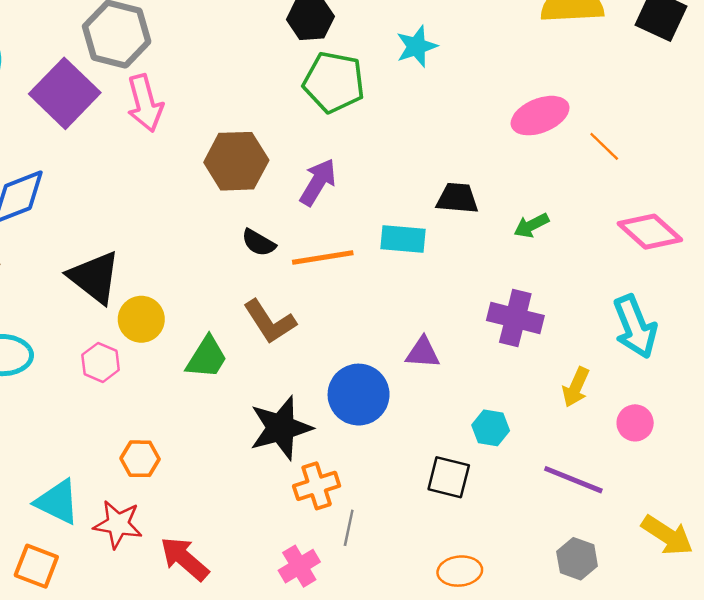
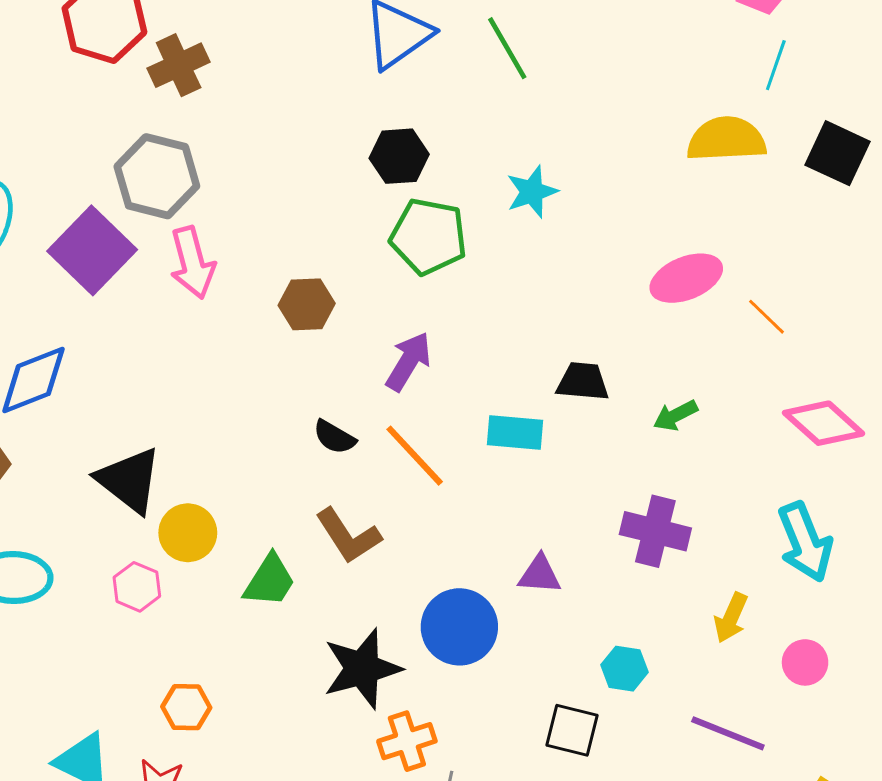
brown hexagon: (236, 161) -> (307, 304), moved, size x0.7
orange line: (323, 258) -> (415, 456), turned 56

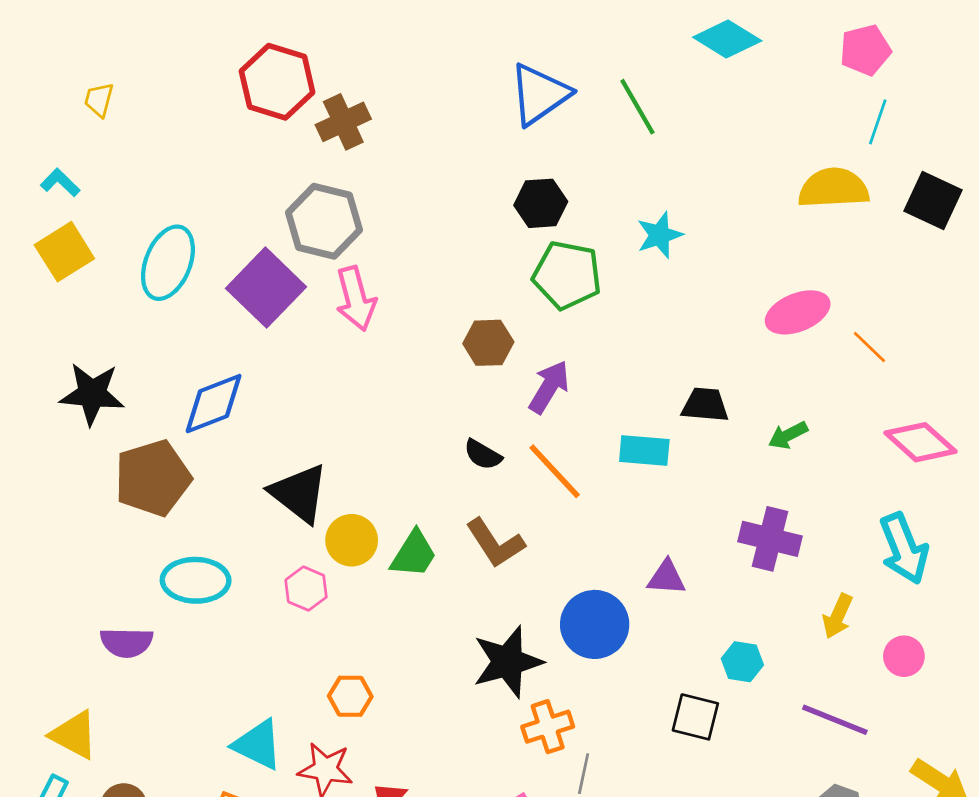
brown hexagon: (307, 304) -> (488, 343), moved
green trapezoid: (270, 581) -> (414, 554), moved

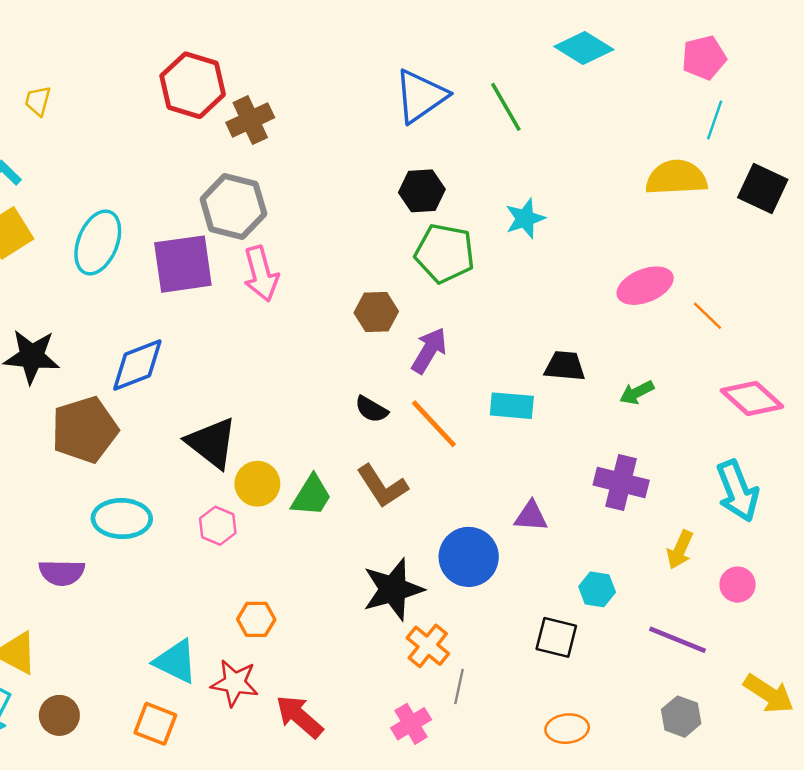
purple square: (266, 288) -> (183, 264), turned 38
orange cross: (548, 727) -> (428, 646), turned -33

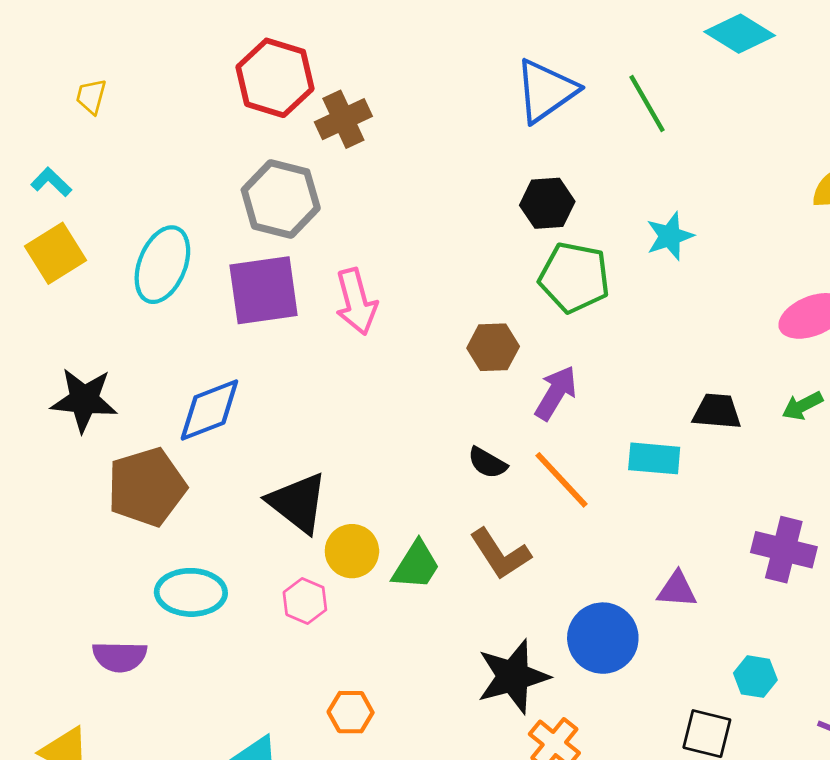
gray hexagon: (233, 206) -> (281, 199), moved
green arrow: (637, 393) -> (802, 406), moved

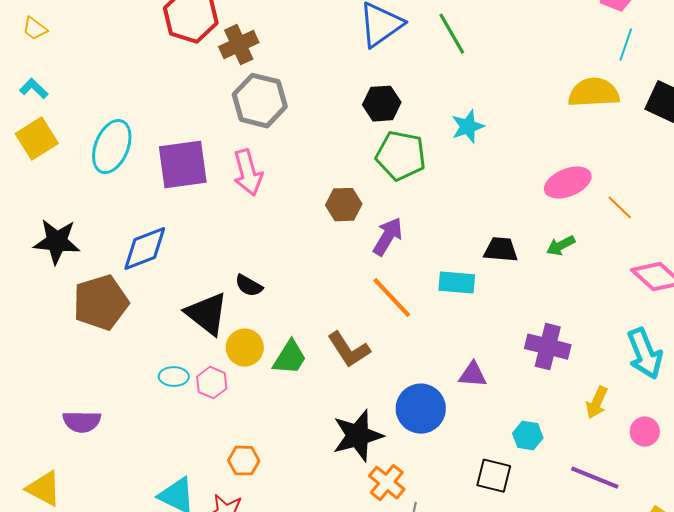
yellow trapezoid: (91, 96) -> (35, 29), moved, turned -68
gray hexagon: (281, 199) -> (260, 101), moved
black semicircle: (487, 463) -> (249, 286), moved
cyan ellipse: (191, 592) -> (174, 377), moved, size x0.6

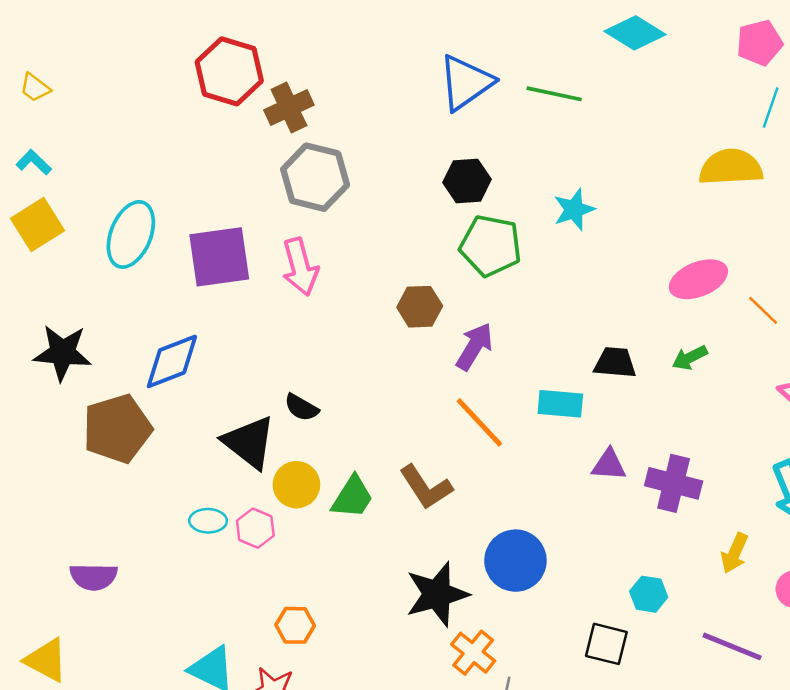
green line: (452, 34) -> (554, 94), turned -48
purple triangle: (473, 375) -> (609, 465), moved

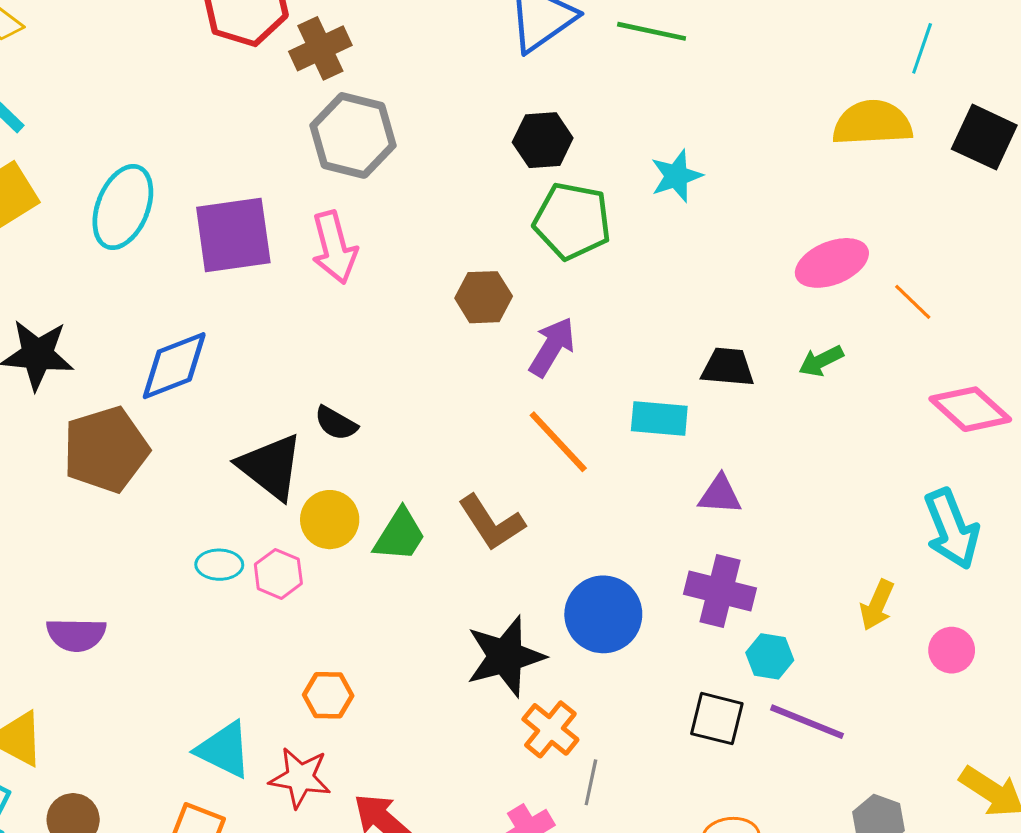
purple cross: (674, 483) -> (720, 591), moved
purple line: (732, 646) -> (807, 722), moved

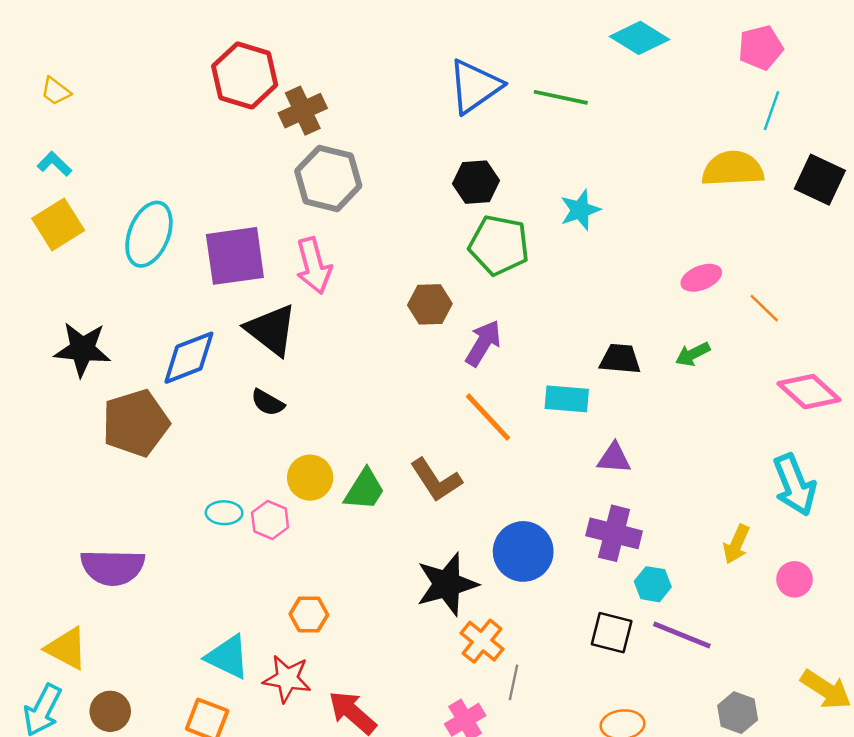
pink ellipse: (832, 263) -> (701, 278), size x0.7
black semicircle: (336, 423) -> (268, 403), moved
black triangle: (271, 467) -> (271, 330), moved
purple semicircle: (76, 635) -> (113, 567), size x1.4

